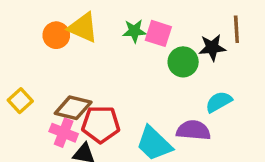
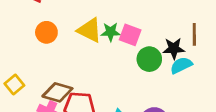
yellow triangle: (83, 28) -> (90, 30), moved
cyan semicircle: (219, 102) -> (181, 65), moved

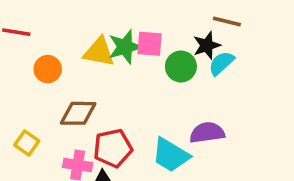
green star: (111, 32) -> (125, 47), size x1.4
brown line: (194, 34) -> (227, 22), turned -60
brown diamond: (57, 92) -> (78, 113), moved

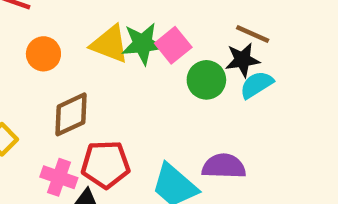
brown line: (227, 22) -> (253, 34), moved
pink square: (150, 44) -> (173, 45), turned 36
brown diamond: (78, 113) -> (71, 114), turned -36

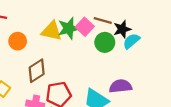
brown line: (253, 34) -> (103, 21), moved

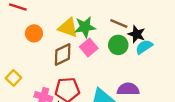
pink square: (85, 27) -> (89, 47), moved
black star: (122, 29) -> (137, 34), turned 30
brown diamond: (37, 71) -> (63, 55), moved

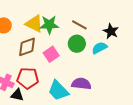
black star: (137, 34) -> (111, 31), moved
pink square: (89, 47) -> (51, 54), moved

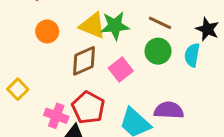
cyan semicircle: (99, 48) -> (192, 55), turned -49
red pentagon: (28, 78) -> (88, 108), turned 30

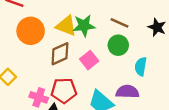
orange circle: (47, 31) -> (31, 31), size x1.5
cyan semicircle: (192, 55) -> (141, 67), moved
red pentagon: (88, 108) -> (64, 91), turned -30

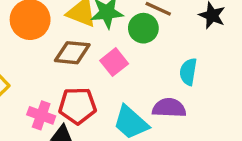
green circle: (118, 45) -> (143, 28), moved
brown diamond: (60, 54) -> (72, 53), turned 30

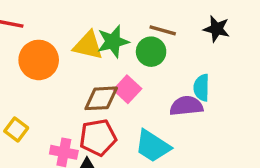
brown diamond: (72, 53) -> (101, 98), moved
purple semicircle: (169, 108) -> (186, 106), moved

